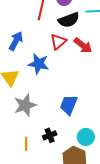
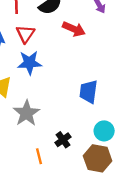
red triangle: (58, 42) -> (25, 34), moved
blue trapezoid: (69, 105) -> (88, 92), moved

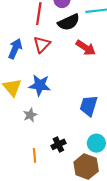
blue star: (30, 63) -> (40, 85), moved
gray star: (26, 113) -> (30, 115), size x0.6

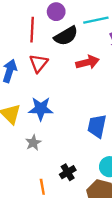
red arrow: (86, 48) -> (88, 62), turned -42

